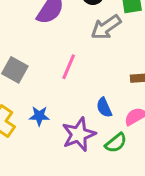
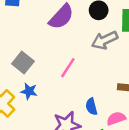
blue star: (39, 116) -> (29, 91), moved

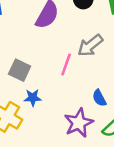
gray arrow: (105, 40) -> (90, 46), moved

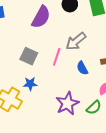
gray square: (20, 70) -> (29, 56), moved
blue semicircle: (99, 98) -> (82, 68), moved

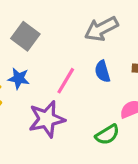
pink line: (57, 57) -> (66, 81), moved
purple star: (67, 104) -> (47, 119), moved

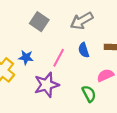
gray square: (25, 36) -> (39, 22), moved
green semicircle: (107, 135) -> (89, 94), turned -84

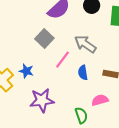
gray arrow: (82, 21) -> (85, 44), turned 55
pink line: (59, 58) -> (62, 60), moved

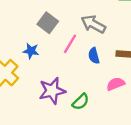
blue star: (26, 71) -> (31, 51), moved
green semicircle: (81, 115) -> (81, 102), moved, turned 70

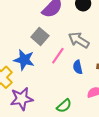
blue star: (31, 51) -> (24, 60), size x1.5
purple star: (52, 91) -> (22, 99), moved

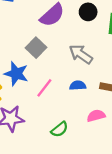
pink line: (58, 56) -> (44, 88), moved
blue semicircle: (78, 67) -> (78, 85), turned 96

